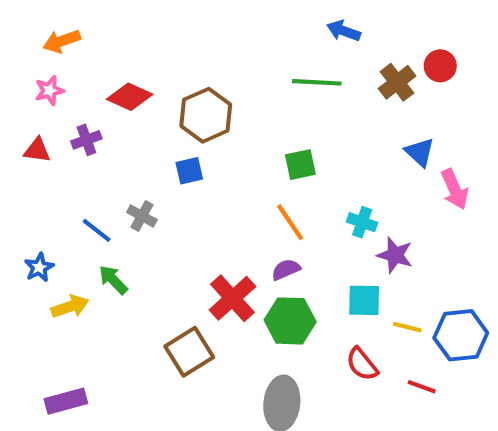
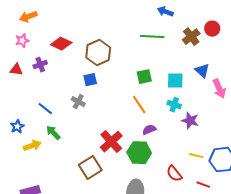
gray cross: (142, 216) -> (78, 102), moved
purple semicircle: (286, 269) -> (149, 130), moved
cyan square: (364, 300) -> (175, 81), moved

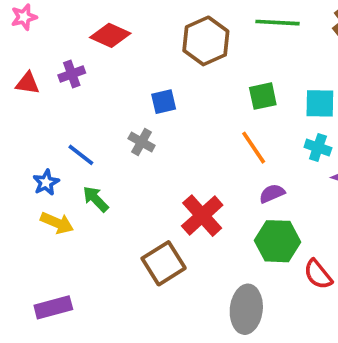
pink star: (22, 41) -> (24, 17), moved
brown hexagon: (98, 53) -> (206, 41), moved
blue star: (17, 127) -> (46, 182), moved
yellow arrow: (32, 146) -> (57, 223), turned 42
green hexagon: (139, 153) -> (278, 241), moved

